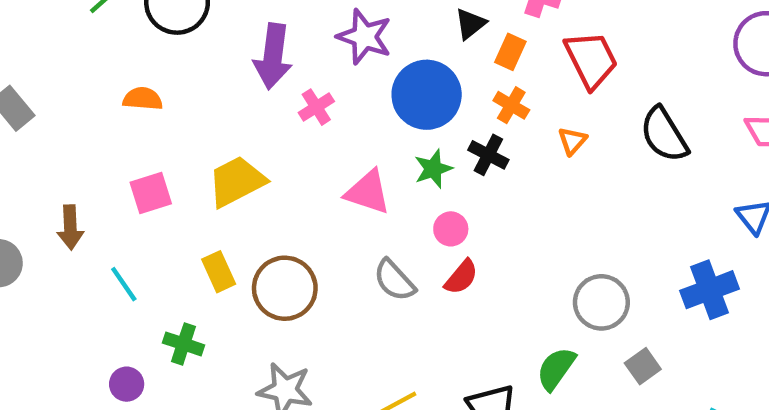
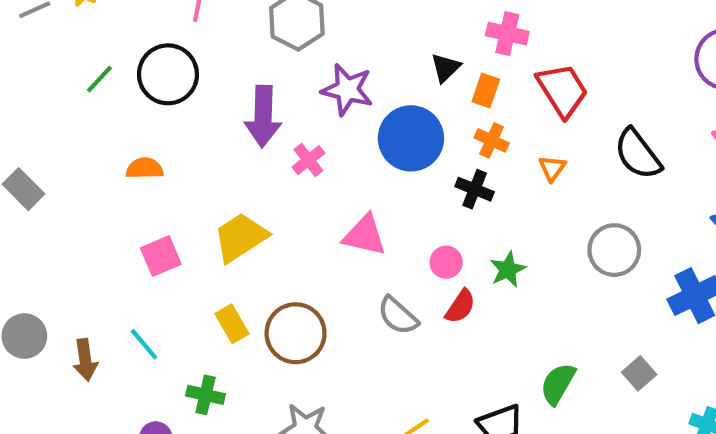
green star: (433, 169) -> (508, 269), moved
brown arrow: (70, 227) -> (85, 360), moved
gray circle: (601, 302) -> (614, 250), moved

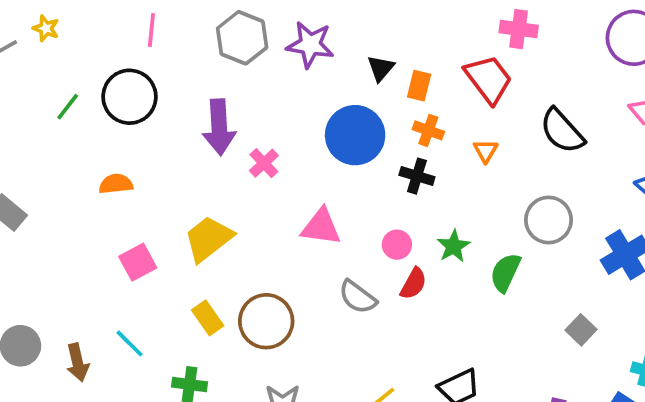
pink cross: (507, 34) -> (519, 29), moved
purple star: (347, 90) -> (310, 45), moved
green semicircle: (558, 384) -> (505, 272), moved

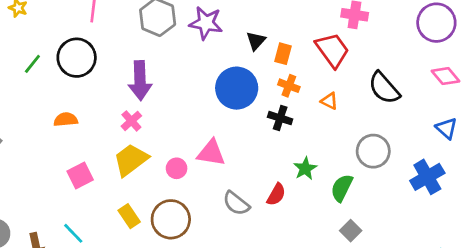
orange triangle: (486, 151) -> (329, 101), turned -36
pink cross: (264, 163) -> (131, 121), moved
pink circle: (397, 245) -> (177, 168), moved
gray square: (581, 330) -> (351, 231), moved

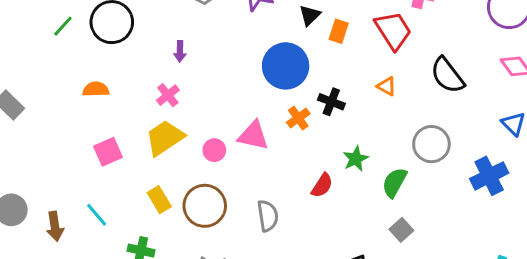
purple arrow: (140, 81) -> (180, 51), size x0.5
orange cross: (289, 86) -> (298, 118), moved, turned 30
gray semicircle: (236, 203) -> (268, 216), moved, turned -140

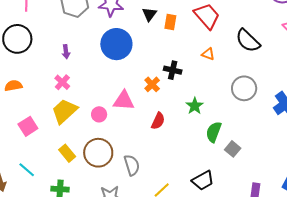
blue circle: (286, 66) -> (116, 44), moved
green semicircle: (394, 182) -> (214, 132), moved
red semicircle: (322, 185) -> (158, 121), moved
gray semicircle: (268, 216) -> (132, 165), moved

